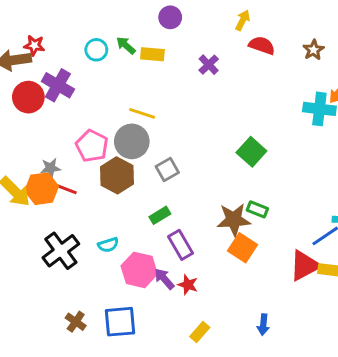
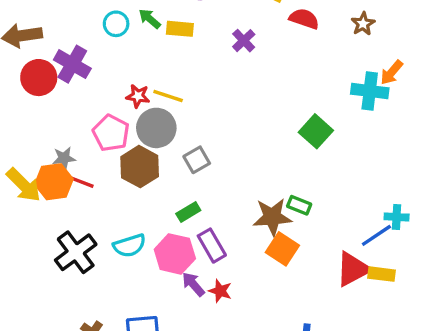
red star: (34, 45) -> (138, 96), moved
green square: (251, 152) -> (316, 131), moved
cyan semicircle: (108, 245) -> (129, 246), size x1.4
pink hexagon: (139, 270) -> (175, 254), moved

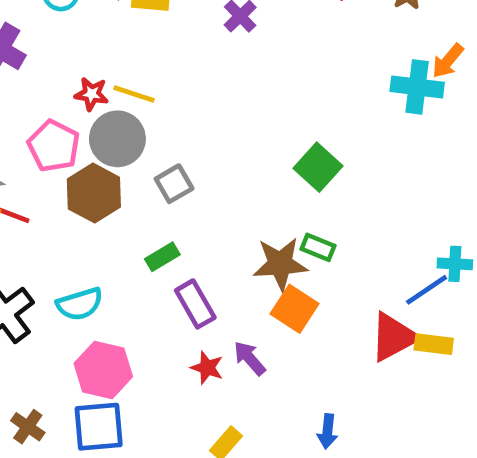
green square: (316, 131) -> (318, 167), moved
pink hexagon: (175, 254) -> (103, 370), moved
purple arrow: (193, 284) -> (250, 358), moved

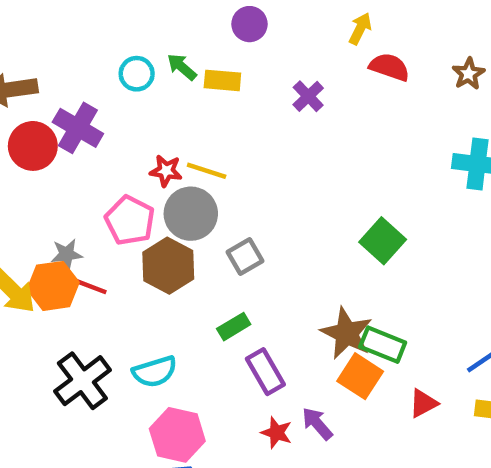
green rectangle: (318, 247) -> (383, 345), moved, size x1.4
brown star: (280, 264) -> (347, 333), turned 30
red triangle: (394, 337) -> (423, 403), moved, size x0.6

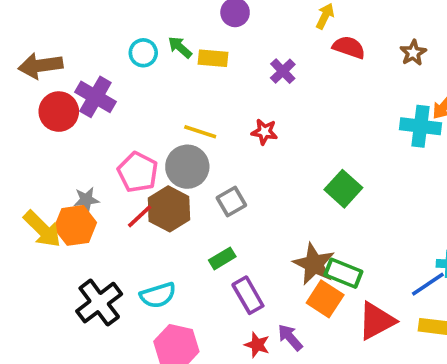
red star: (166, 171) -> (264, 132), moved
red line: (89, 286) -> (140, 216), moved, turned -64
red triangle: (423, 403) -> (376, 321), size x1.6

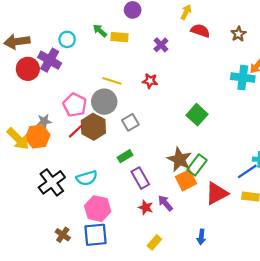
cyan circle: (143, 53) -> (67, 39), moved
green rectangle: (343, 273) -> (197, 165), turned -75
orange square: (325, 299) -> (186, 180), turned 30

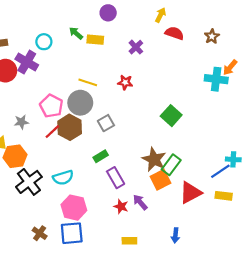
orange hexagon: (38, 137) -> (15, 156), moved
yellow rectangle: (154, 242) -> (129, 241), turned 48

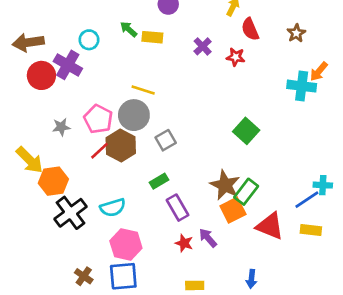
red semicircle: (174, 33) -> (250, 29), turned -132
red star: (125, 82) -> (236, 57), moved
gray star: (21, 122) -> (61, 127), moved
red triangle: (190, 193) -> (270, 226), turned 50

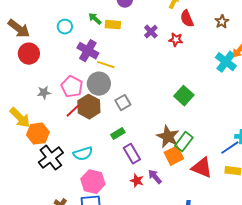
brown arrow: (28, 42) -> (19, 29), turned -135
purple cross: (68, 65) -> (88, 51), moved
cyan cross: (302, 86) -> (226, 62), turned 30

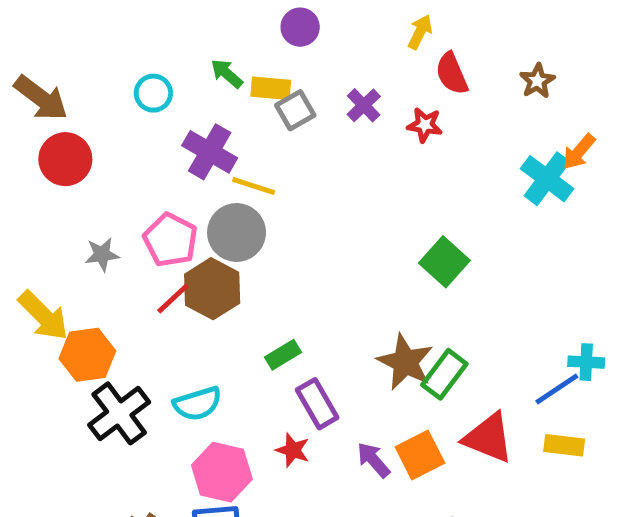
gray square: (123, 103) -> (295, 110), moved
orange square: (174, 156) -> (420, 455), moved
red star: (137, 181) -> (293, 450), moved

